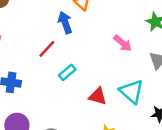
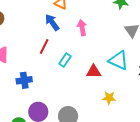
pink arrow: (123, 43) -> (82, 28), moved, turned -126

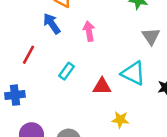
red line: (44, 47) -> (29, 55), moved

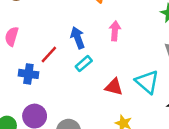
blue arrow: (52, 24) -> (78, 38), moved
red line: (29, 55) -> (49, 55), moved

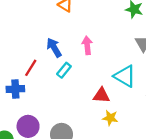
pink arrow: (115, 31) -> (87, 45), moved
red triangle: (114, 87) -> (101, 95), moved

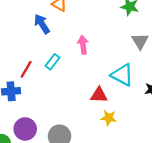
blue arrow: (54, 48) -> (42, 24), moved
cyan rectangle: (64, 70) -> (53, 62), moved

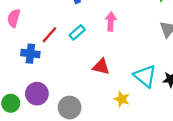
cyan triangle: (122, 75) -> (145, 76), moved
red triangle: (99, 95) -> (101, 67), moved

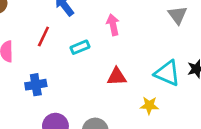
cyan rectangle: (77, 32) -> (80, 47), turned 35
red line: (50, 35) -> (43, 36), moved

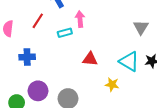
gray triangle: (177, 15) -> (141, 27), moved
pink arrow: (113, 25) -> (80, 19), moved

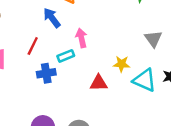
blue cross: (27, 57) -> (46, 73), moved
yellow star: (112, 84) -> (122, 64), moved

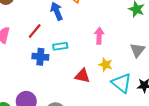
pink arrow: (81, 38) -> (99, 36), moved

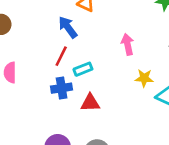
red line: (35, 31) -> (61, 56), moved
red triangle: (82, 76) -> (90, 103), moved

